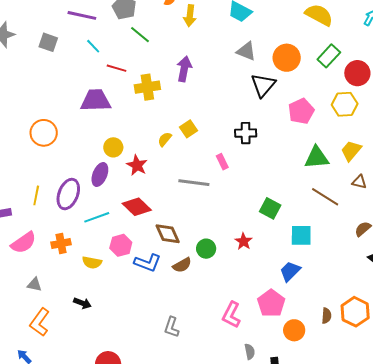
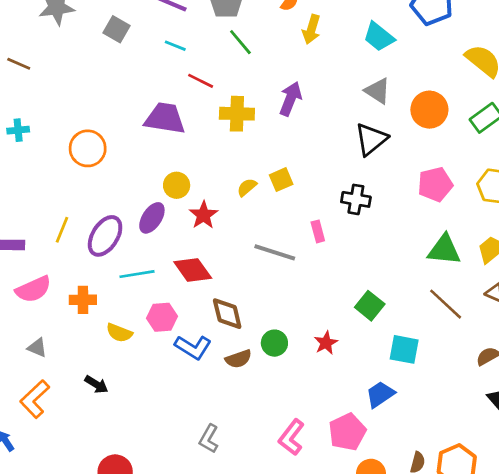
cyan line: (93, 46) -> (175, 46), turned -35
black triangle: (263, 85) -> (371, 139), moved

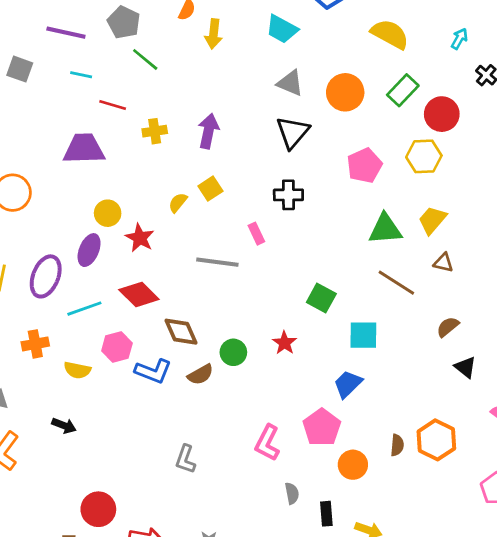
purple arrow: (290, 99) -> (208, 131), moved
yellow cross: (237, 114) -> (155, 131), size x0.7

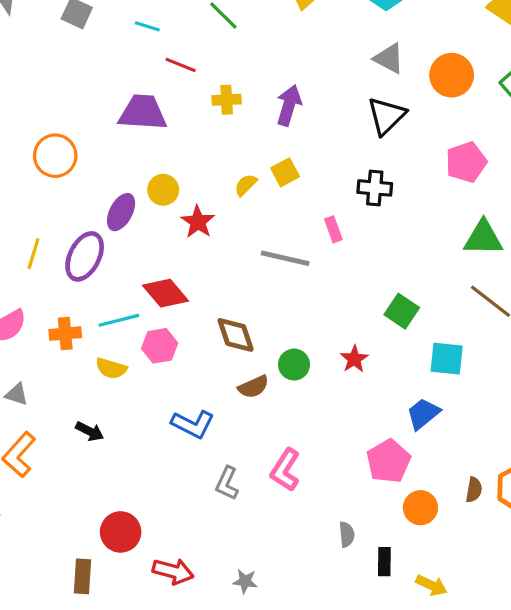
purple ellipse: (89, 250) -> (121, 212), moved
red diamond: (139, 294) -> (166, 293), moved
cyan line: (84, 309) -> (119, 320), moved
blue L-shape: (153, 371) -> (193, 424), moved
pink L-shape: (267, 443) -> (285, 470), moved

